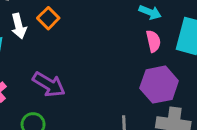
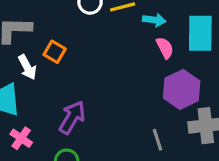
purple arrow: (49, 84) -> (72, 117), turned -76

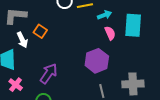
cyan arrow: (154, 20) -> (104, 15), turned -32
purple hexagon: (182, 89) -> (97, 61), moved

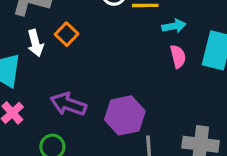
purple hexagon: (97, 61) -> (125, 115), moved
purple arrow: (49, 73) -> (68, 104), turned -115

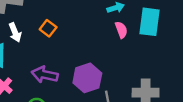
orange square: (67, 34) -> (48, 28), moved

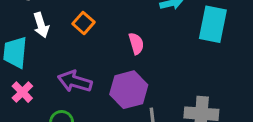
pink semicircle: (121, 30) -> (136, 44), moved

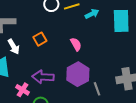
orange square: (84, 23) -> (40, 39), turned 32
pink cross: (22, 92) -> (23, 90), moved

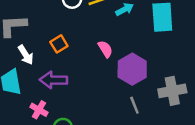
purple hexagon: (78, 74) -> (132, 69), moved
purple arrow: (43, 77) -> (53, 80), moved

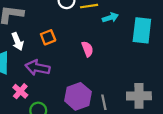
purple hexagon: (132, 69) -> (78, 96), moved

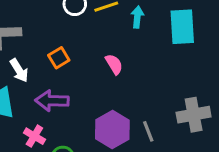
cyan arrow: (110, 18) -> (137, 17), turned -56

